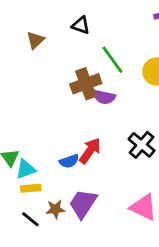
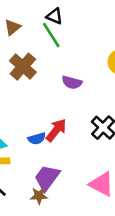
green line: (112, 60) -> (51, 35), moved
brown cross: (86, 84) -> (23, 67), moved, turned -32
brown star: (55, 209) -> (39, 196), moved

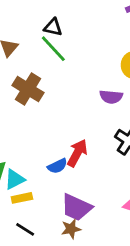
purple semicircle: (72, 82) -> (111, 97), moved
purple trapezoid: (47, 178) -> (76, 207), turned -92

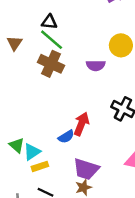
brown cross: (28, 89) -> (51, 64), moved
purple semicircle: (111, 97) -> (96, 65), moved

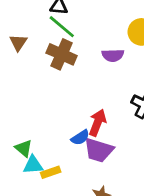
brown triangle: (15, 43) -> (18, 43), moved
cyan triangle: (32, 152) -> (33, 165), moved, turned 30
purple trapezoid: (86, 169) -> (99, 150), moved

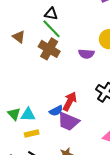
brown triangle: (18, 43) -> (19, 37), turned -32
cyan triangle: (33, 165) -> (28, 115), moved

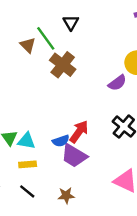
black triangle: (51, 14) -> (71, 23), turned 40
green line: (52, 29) -> (46, 38), moved
purple semicircle: (86, 54) -> (117, 83), moved, turned -49

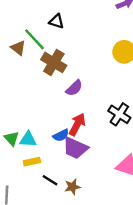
black triangle: (71, 23) -> (57, 21), turned -35
purple semicircle: (117, 83) -> (74, 88), moved
black line: (27, 191) -> (50, 180), moved

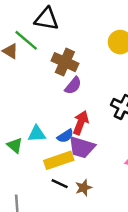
black triangle: (57, 21) -> (47, 19), size x1.5
brown cross: (54, 62) -> (65, 62), moved
cyan triangle: (28, 139) -> (37, 134), moved
yellow rectangle: (32, 162) -> (59, 160), moved, size x1.6

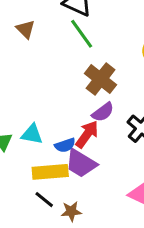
green line: (26, 40) -> (82, 34), moved
brown cross: (65, 62) -> (101, 79), moved
purple semicircle: (73, 86) -> (103, 112), moved

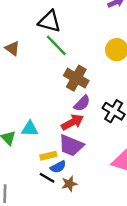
red arrow: (87, 134) -> (72, 122), turned 35
blue semicircle: (65, 145) -> (58, 167), moved
yellow rectangle: (50, 172) -> (48, 156), size x0.6

